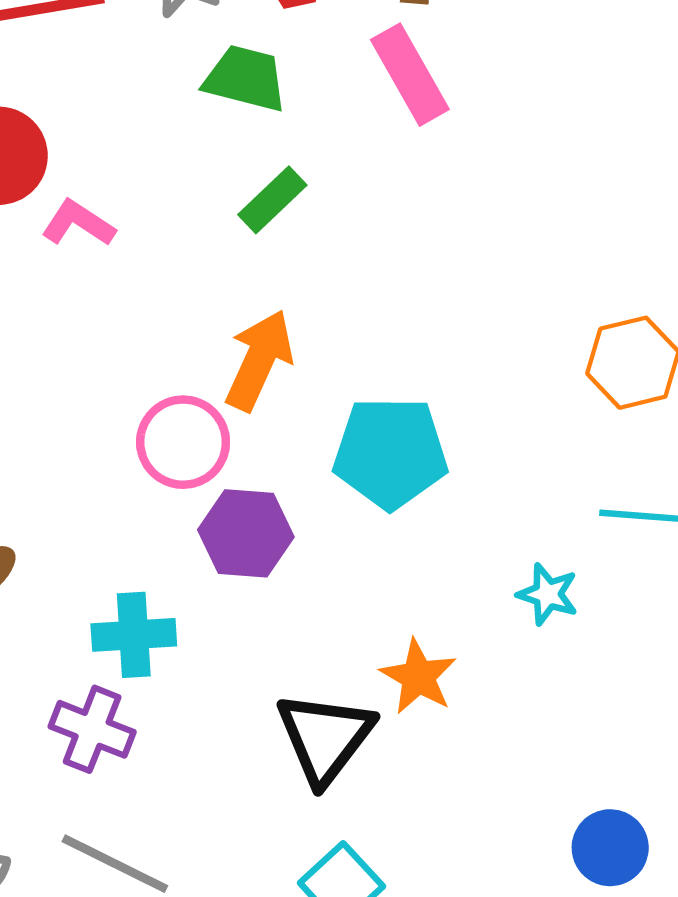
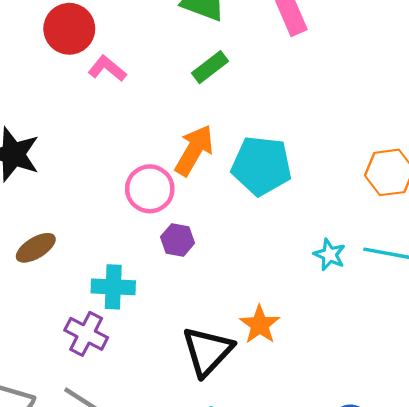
cyan pentagon: (390, 453) -> (261, 166), moved
purple hexagon: (246, 533) -> (178, 240), size x0.7
cyan star: (548, 594) -> (330, 255), moved

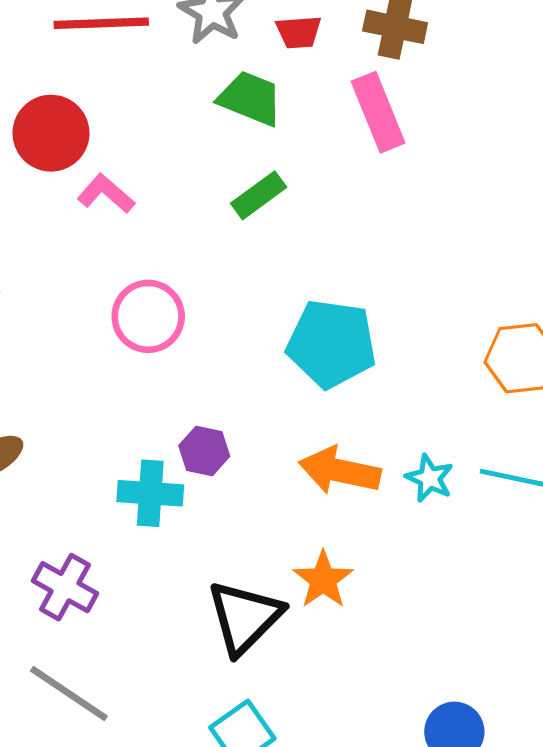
orange arrow: (194, 150) -> (340, 471), moved, turned -110
pink circle: (150, 189) -> (148, 316), moved
cyan cross: (113, 287) -> (150, 493), moved

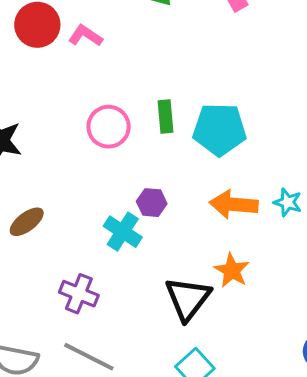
pink L-shape: (106, 194) -> (85, 36), moved
green rectangle: (259, 195) -> (166, 117), moved, turned -52
cyan cross: (150, 493) -> (123, 232), turned 36

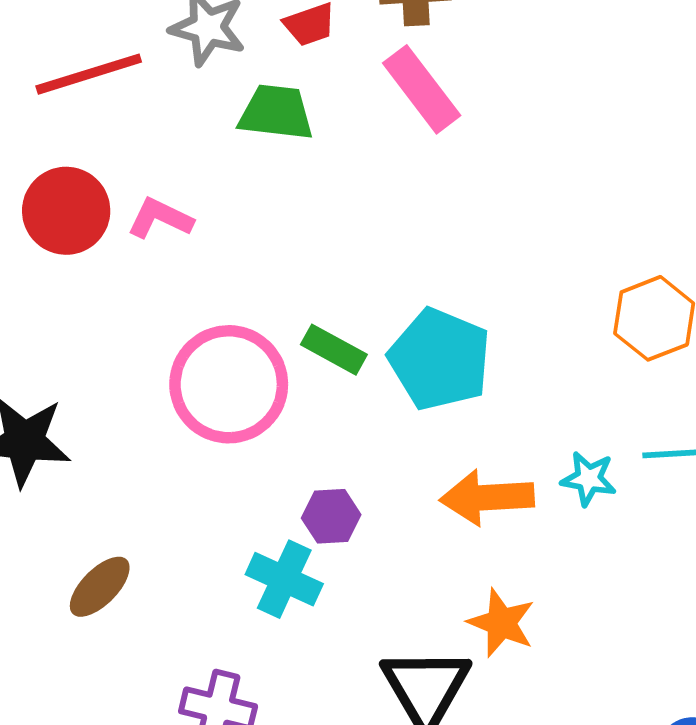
green rectangle: (166, 117) -> (334, 350), turned -48
pink circle: (109, 127) -> (229, 384), size x1.4
cyan pentagon: (220, 129) -> (440, 359), turned 30

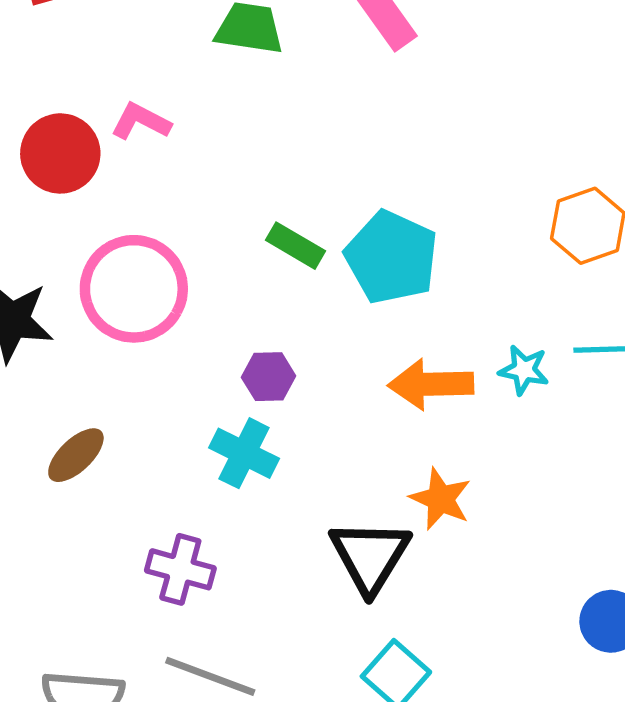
red circle: (66, 211) -> (60, 153), moved
pink circle: (229, 384) -> (134, 289), moved
purple hexagon: (331, 516) -> (269, 377), moved

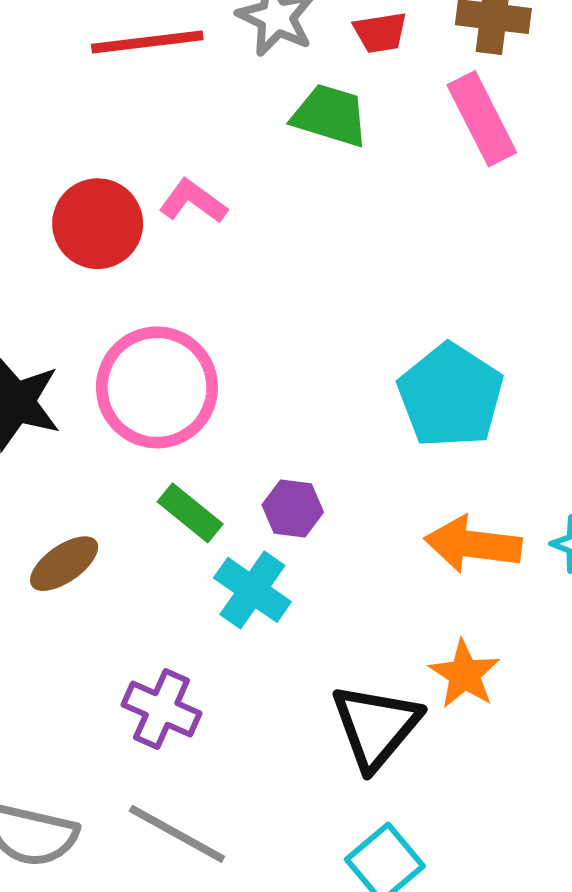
green rectangle: (295, 246) -> (190, 513), moved

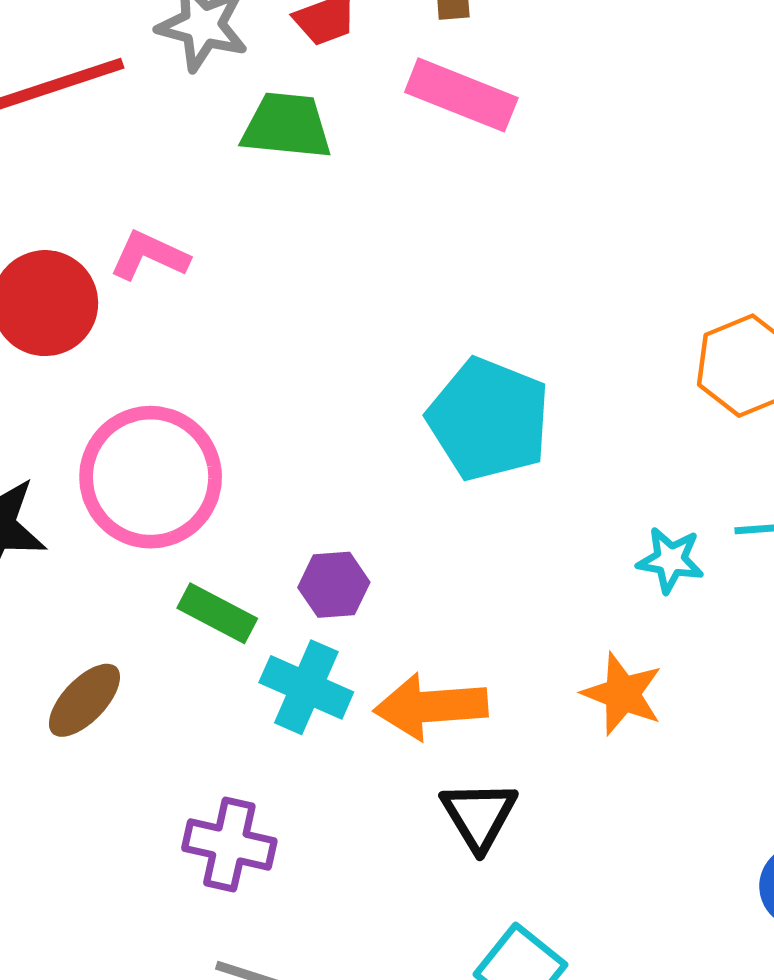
pink rectangle: (482, 119) -> (461, 95), turned -30
orange arrow: (473, 544) -> (431, 707), moved
orange star: (464, 674) -> (622, 694), moved
black triangle: (376, 726) -> (479, 815), size x0.7

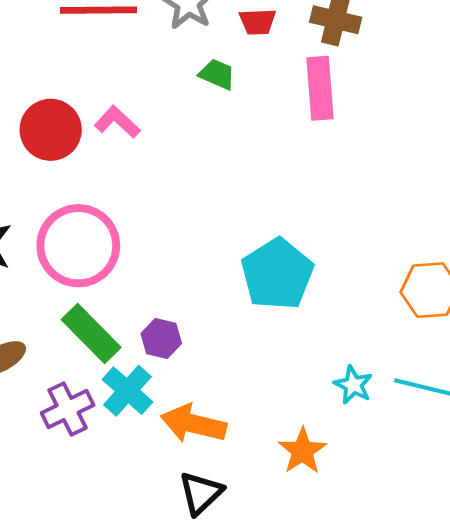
pink rectangle: (461, 95) -> (320, 88), turned 46
green trapezoid: (287, 126) -> (217, 74), size x0.7
green rectangle: (217, 613) -> (91, 333), size x1.4
purple cross: (229, 845) -> (68, 409), moved, turned 33

